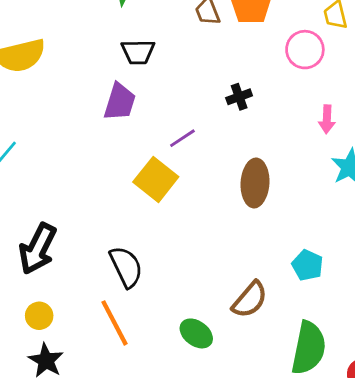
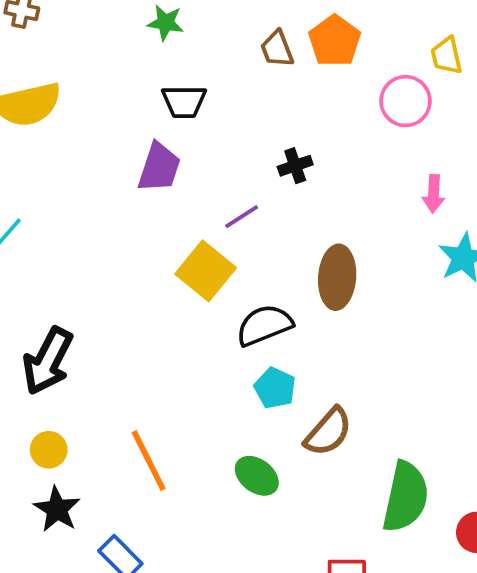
black cross: (239, 97) -> (295, 166), moved
cyan pentagon: (307, 265) -> (275, 388), moved
black semicircle: (126, 267) -> (264, 325), moved, turned -87

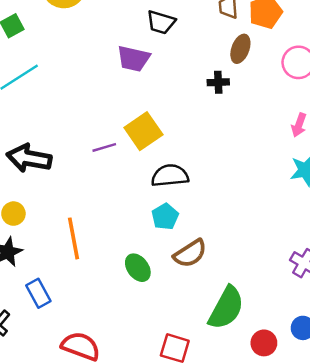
purple trapezoid: (159, 167) -> (133, 59), turned 68
purple line: (242, 217) -> (104, 147), moved
brown ellipse: (337, 277) -> (240, 49), moved, size x0.7
black arrow: (48, 361) -> (29, 158), turned 57

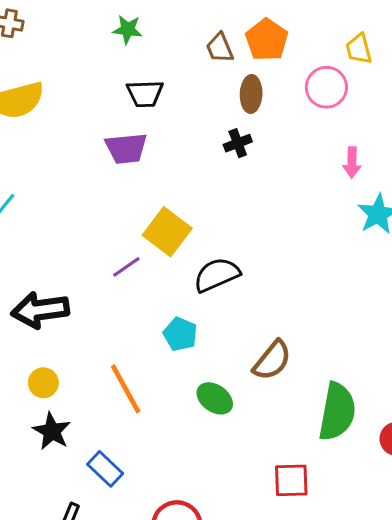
cyan pentagon: (165, 217) -> (180, 334), moved

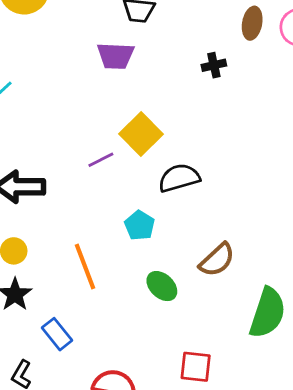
brown ellipse: (251, 94) -> (252, 23), moved
red square: (291, 480) -> (196, 367), moved

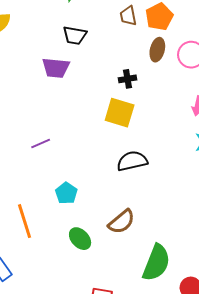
yellow square: (141, 134) -> (120, 113), moved, turned -32
black semicircle: (179, 178) -> (132, 161), moved

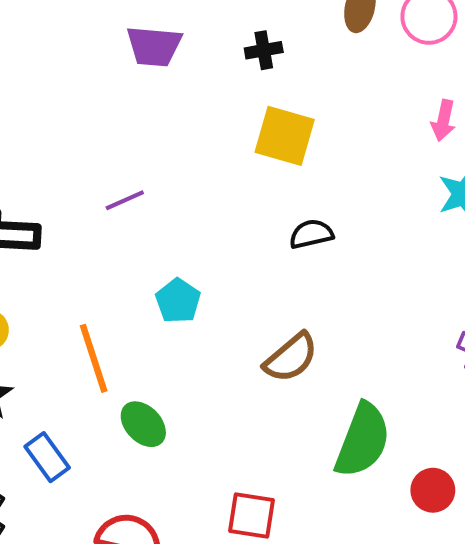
black cross: (127, 79) -> (264, 50), moved
black semicircle: (132, 161) -> (311, 234), size x0.7
green ellipse: (80, 239) -> (143, 424), moved

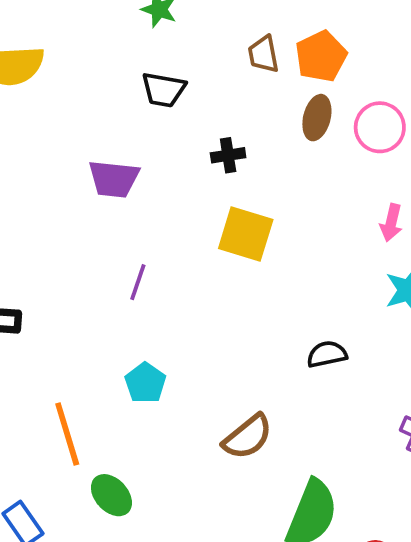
purple trapezoid: (154, 46) -> (114, 179), moved
purple line: (125, 200) -> (138, 282), moved, turned -48
black semicircle: (311, 234) -> (327, 354), moved

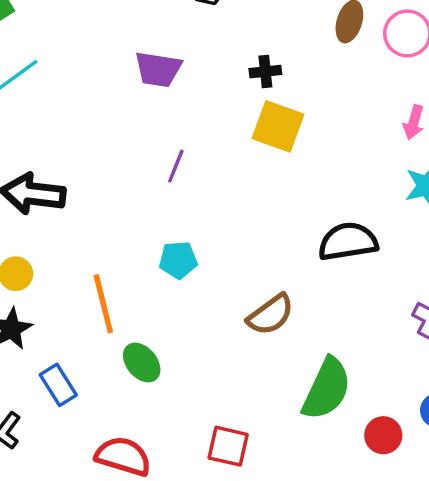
black cross: (228, 155) -> (265, 72), moved
black semicircle: (327, 354) -> (348, 242), size x1.6
cyan pentagon: (145, 383) -> (178, 260), turned 30

